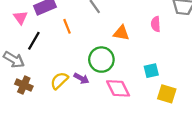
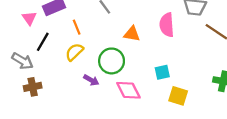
pink semicircle: (156, 24) -> (167, 25), size x1.5
yellow semicircle: (59, 81) -> (74, 52), moved
brown cross: (24, 85) -> (33, 87), turned -35

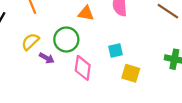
yellow semicircle: (74, 52) -> (30, 42), moved
pink diamond: (128, 90) -> (83, 68), turned 35

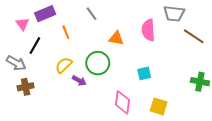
pink diamond: (83, 68) -> (123, 102), moved
yellow square: (131, 73) -> (159, 106), moved

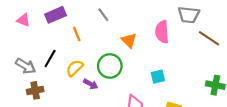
pink triangle: (22, 24) -> (23, 20), moved, turned -32
orange triangle: (116, 38) -> (129, 40), turned 35
black line: (35, 46) -> (50, 58), moved

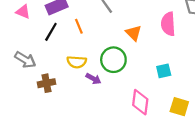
black line: (50, 58) -> (51, 32), moved
yellow semicircle: (75, 68) -> (77, 62), turned -132
brown cross: (35, 90) -> (46, 83), moved

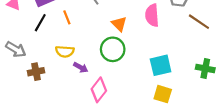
green circle: (113, 60) -> (113, 49), moved
cyan square: (164, 71) -> (161, 65), moved, size x1.5
pink diamond: (140, 102) -> (99, 90), moved, turned 30

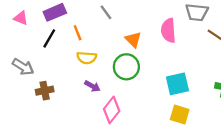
yellow semicircle: (65, 51) -> (87, 58), moved

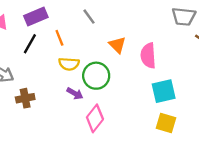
pink semicircle: (168, 30) -> (148, 56), moved
green circle: (126, 67) -> (96, 76), moved

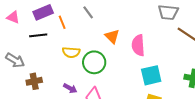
orange line: (59, 38) -> (62, 22), moved
black line: (30, 44) -> (38, 35), turned 54
purple arrow: (75, 93) -> (70, 88), moved

